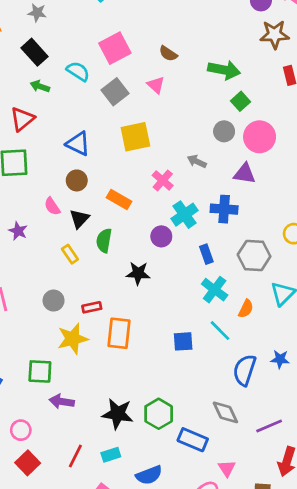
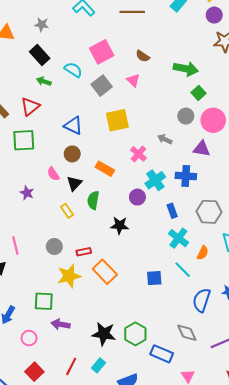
orange rectangle: (119, 333) -> (105, 272), turned -50
pink circle: (21, 430) -> (29, 338), moved
cyan rectangle: (111, 455) -> (98, 365), turned -32

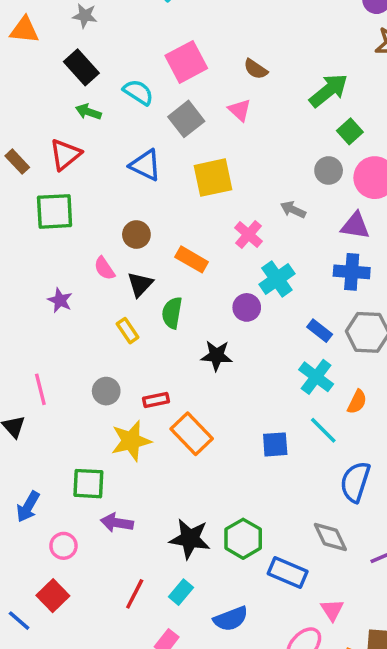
green arrow: (186, 69) -> (329, 90), turned -50
blue triangle: (73, 126) -> (145, 165), moved
blue cross: (186, 176) -> (352, 272), moved
blue rectangle: (172, 211) -> (320, 331), moved, turned -32
red square: (34, 372) -> (53, 596), moved

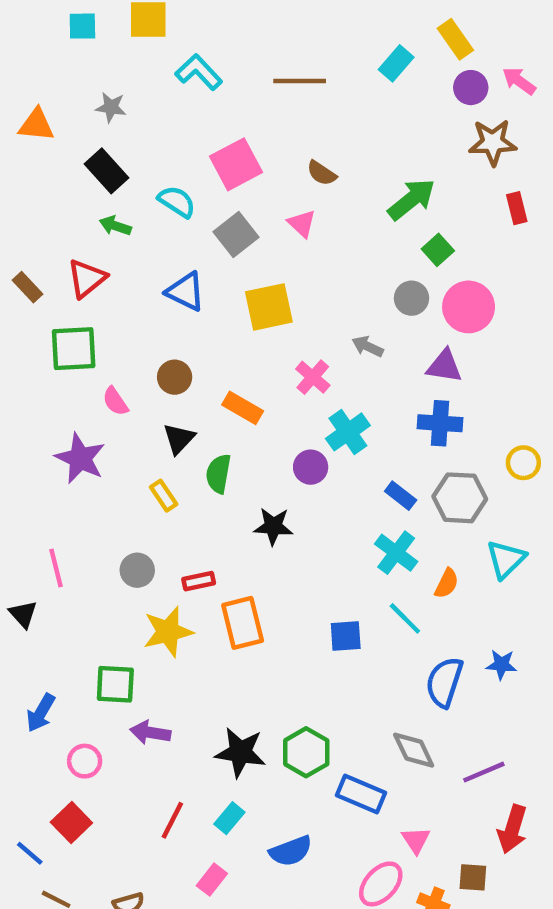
pink semicircle: (104, 268) -> (115, 401), moved
purple star: (60, 300) -> (80, 458), size x1.6
orange rectangle: (192, 434) -> (243, 623), turned 30

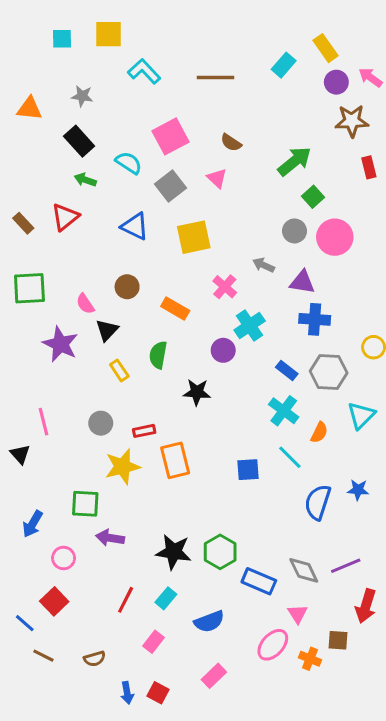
green square: (74, 349) -> (29, 288), moved
purple triangle: (444, 366) -> (302, 282), moved
black triangle: (179, 439) -> (107, 330), moved
gray diamond: (414, 750) -> (304, 570), moved

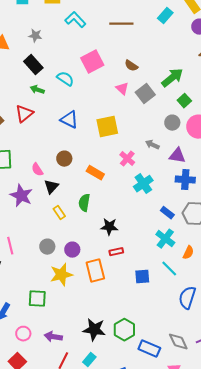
gray square: (170, 186) -> (145, 94), moved
purple circle: (223, 350) -> (72, 250), moved
red rectangle: (144, 431) -> (116, 252), moved
purple arrow: (110, 538) -> (53, 337), moved

